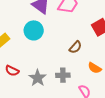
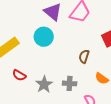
brown semicircle: (75, 47) -> (84, 56), turned 152

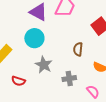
gray star: (44, 84) -> (44, 65), moved

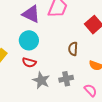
gray star: (44, 65) -> (41, 80), moved
red semicircle: (18, 81) -> (29, 62), moved

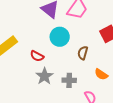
cyan circle: (29, 40) -> (60, 37), moved

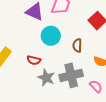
gray cross: (69, 80) -> (71, 75), size x1.6

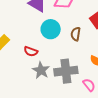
brown semicircle: (77, 45) -> (76, 34), moved

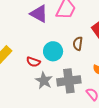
cyan circle: (51, 29) -> (53, 51), moved

